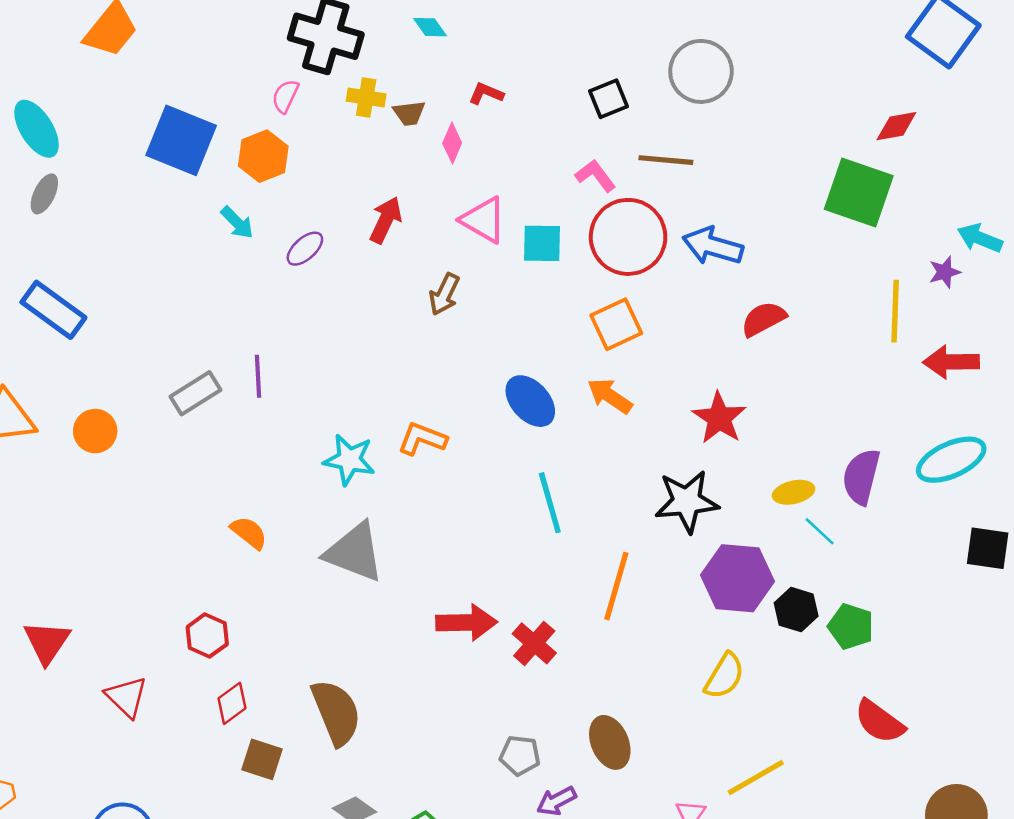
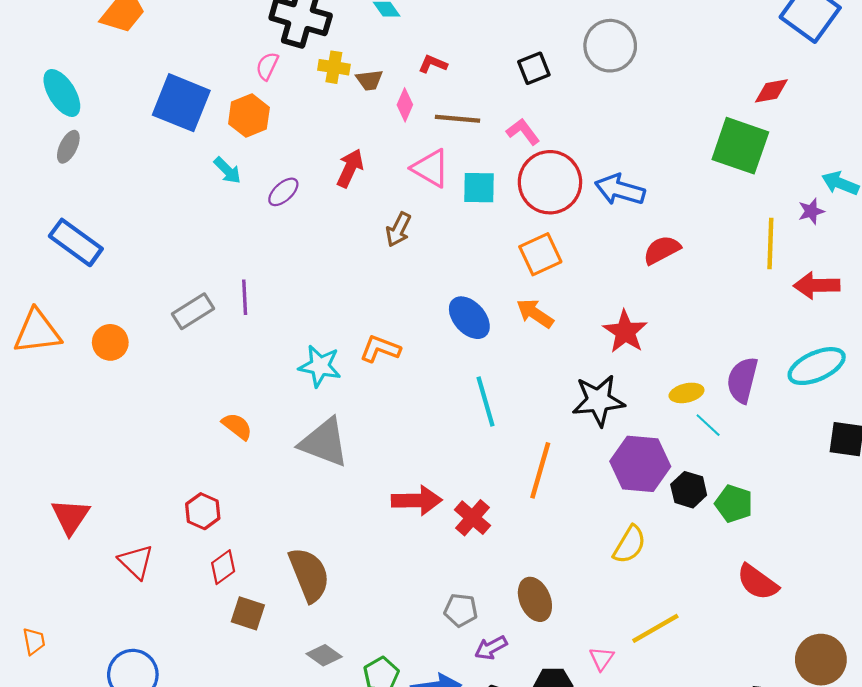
brown line: (666, 160) -> (458, 119), moved

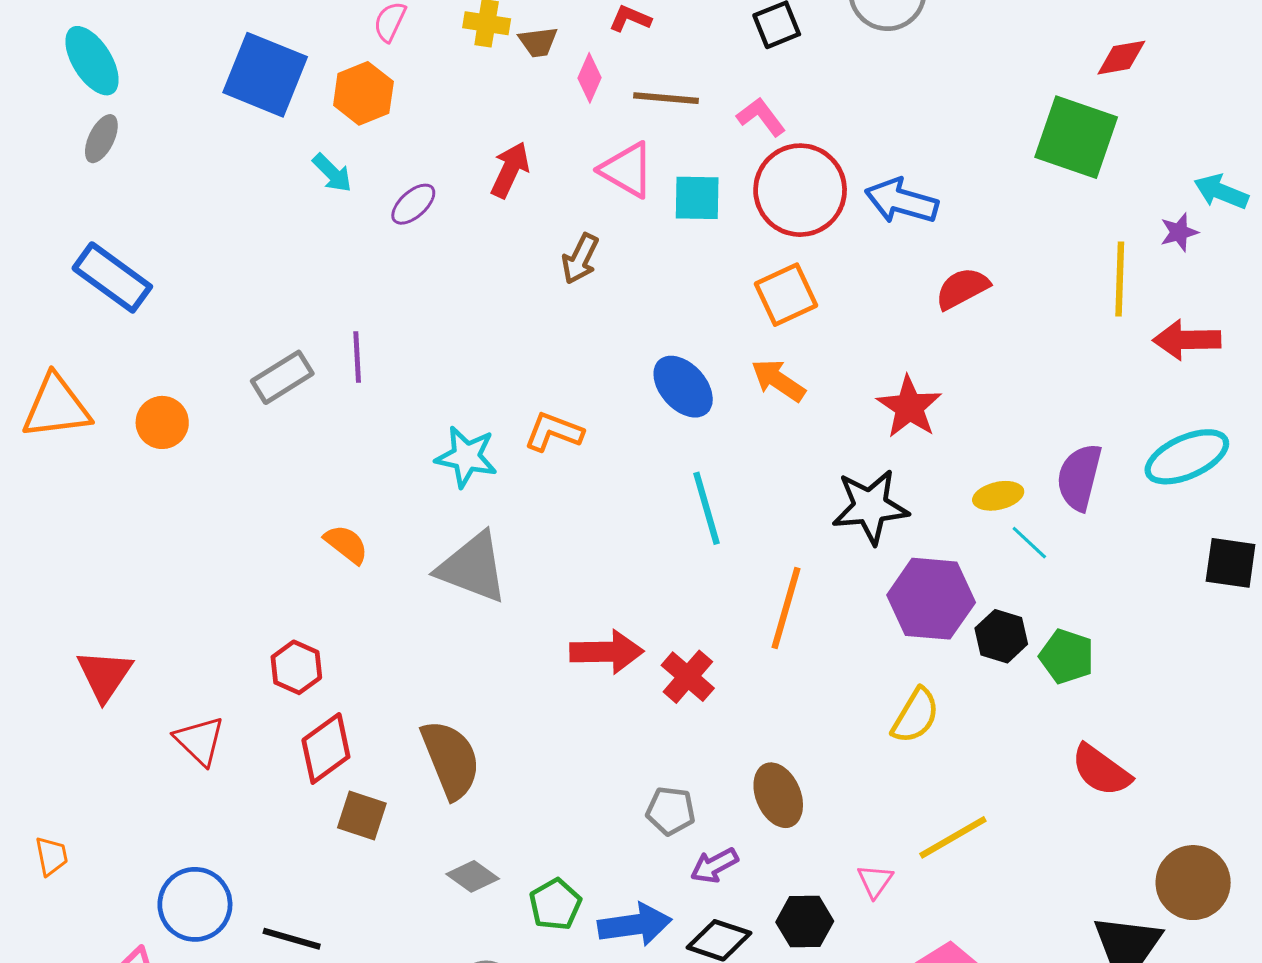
red diamond: (223, 567) -> (326, 748), size x1.4

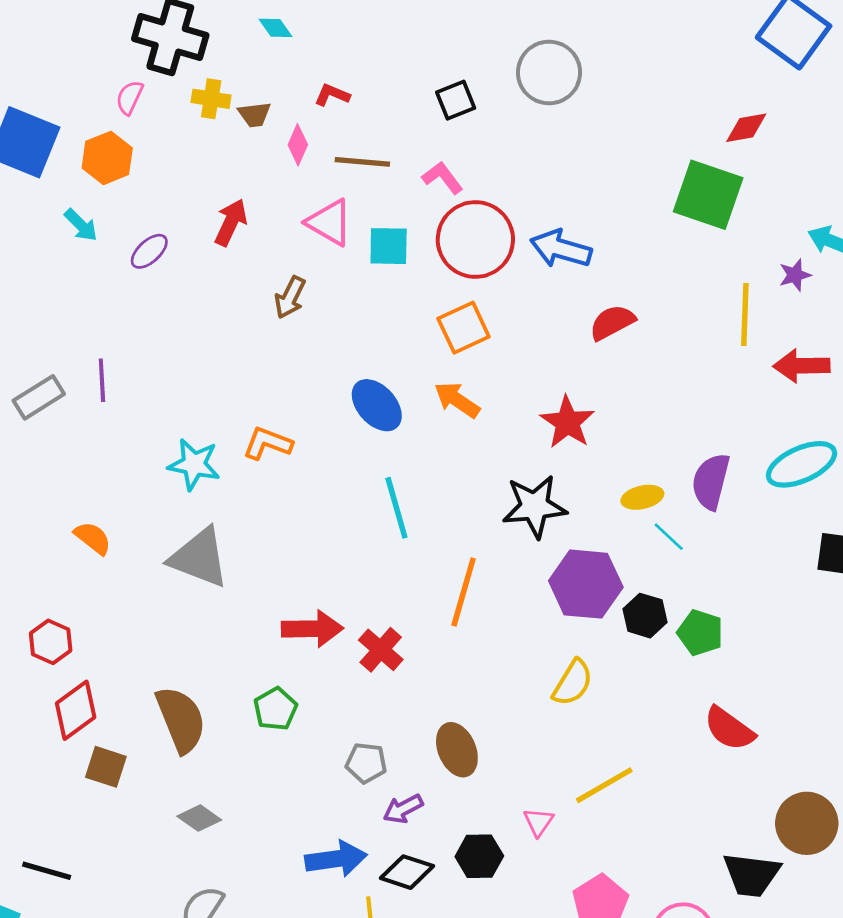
green pentagon: (555, 904) -> (275, 709), moved

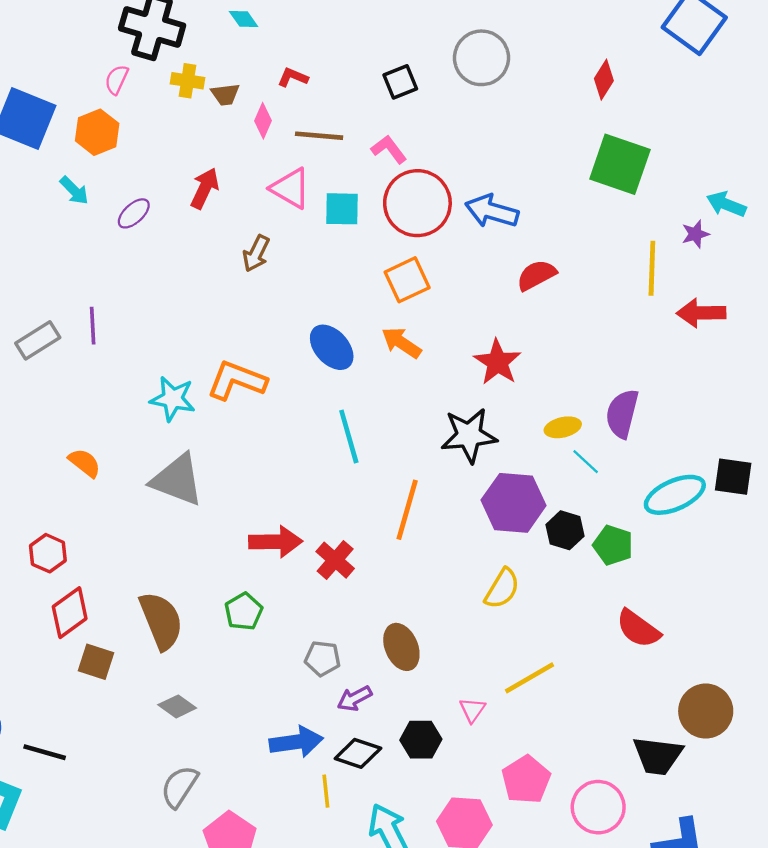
red diamond: (746, 128) -> (604, 80), moved, turned -48
orange L-shape: (268, 443) -> (237, 380), size x1.4
cyan ellipse: (801, 464) -> (675, 495), moved

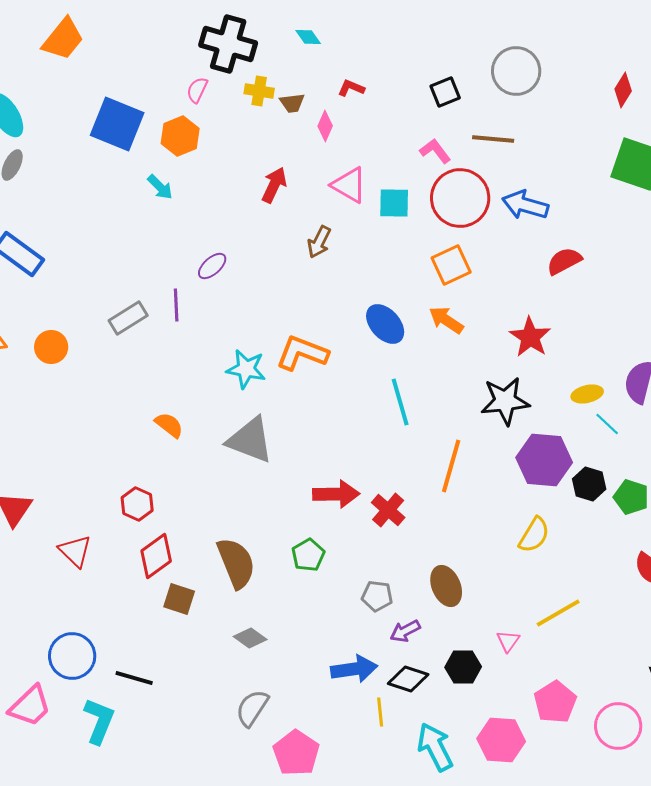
brown line: (319, 136) -> (493, 139), moved
purple ellipse: (134, 213) -> (212, 266), moved

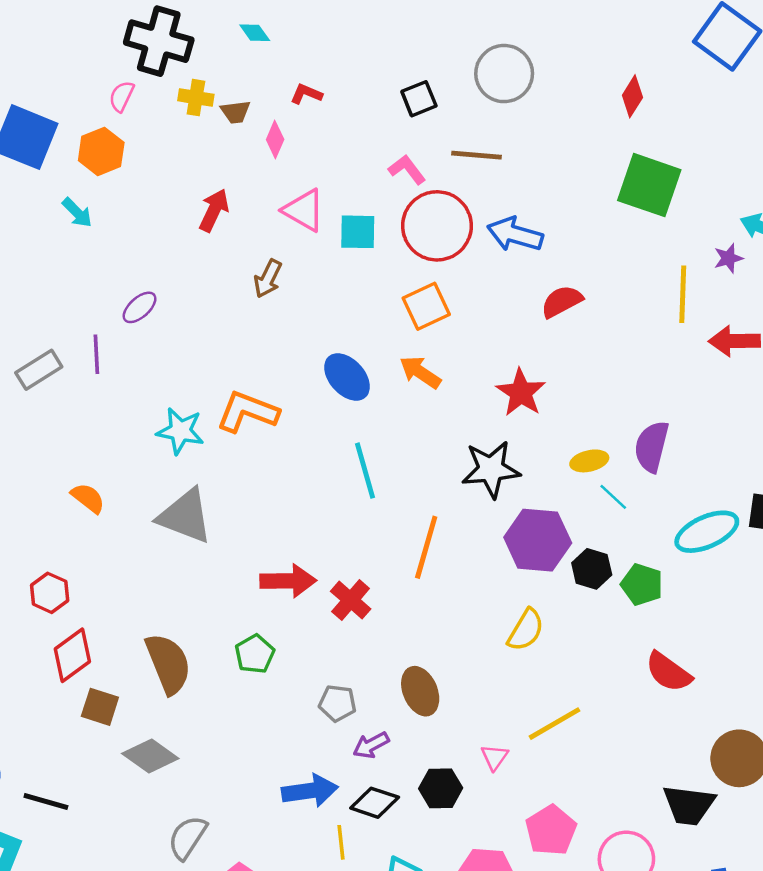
gray diamond: (250, 638) -> (150, 756), moved, size x1.4

